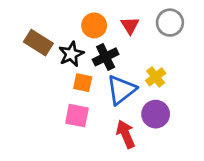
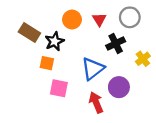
black cross: (106, 57) -> (116, 44), moved
yellow cross: (156, 77) -> (143, 59), moved
orange square: (83, 83) -> (47, 63), moved

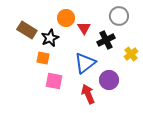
red triangle: (99, 20) -> (84, 28), moved

